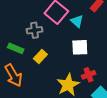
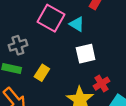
gray cross: (35, 30) -> (18, 45), moved

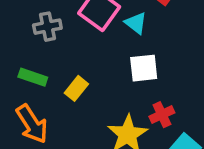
gray cross: (18, 45) -> (47, 27), moved

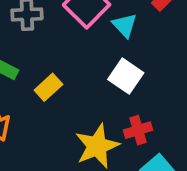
white square: (144, 68) -> (126, 76), turned 32

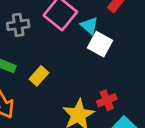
white square: (126, 76) -> (100, 44), moved

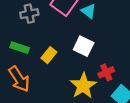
white square: (100, 44) -> (84, 46), moved

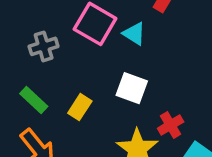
green rectangle: (20, 48) -> (34, 100), turned 30

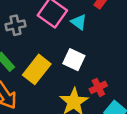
yellow rectangle: (80, 107) -> (37, 69), size x1.6

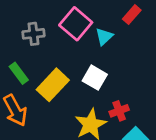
cyan triangle: (79, 22) -> (104, 37), turned 35

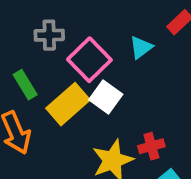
pink square: (76, 24) -> (89, 60), moved
white square: (95, 78) -> (106, 97), moved

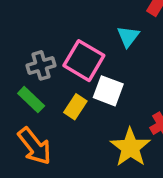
gray cross: (49, 35) -> (41, 65), moved
yellow rectangle: (68, 104) -> (75, 107), size x0.6

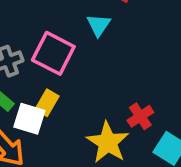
white square: (108, 91) -> (29, 119), moved

